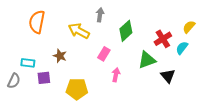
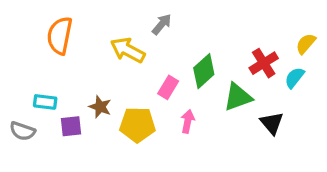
gray arrow: (100, 15) -> (162, 24), turned 32
green diamond: (126, 31) -> (204, 71), moved
brown star: (60, 56) -> (100, 107), moved
gray semicircle: (14, 81) -> (22, 131), turned 84
yellow pentagon: (77, 89) -> (137, 125), moved

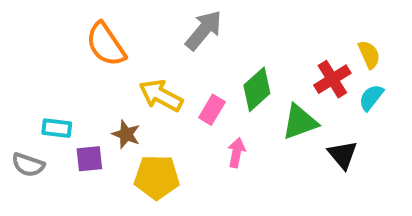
gray arrow: (162, 24) -> (204, 30), size x1.5
orange semicircle: (60, 36) -> (106, 44), moved, turned -45
yellow semicircle: (306, 44) -> (369, 55), moved, turned 115
yellow arrow: (128, 50) -> (161, 95), moved
yellow pentagon: (137, 125) -> (157, 177), moved

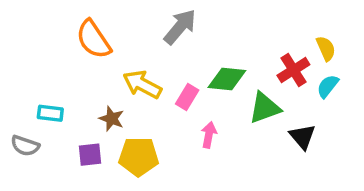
green diamond: (257, 89) -> (227, 79), turned 48
purple square: (89, 159) -> (90, 155), moved

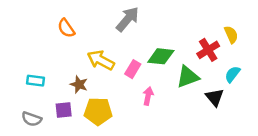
orange semicircle: (94, 39) -> (66, 28), size x0.7
cyan semicircle: (328, 86) -> (232, 74), moved
gray semicircle: (25, 146) -> (32, 119), moved

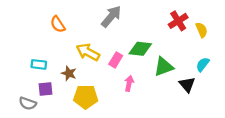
red cross: (208, 50) -> (178, 21), moved
cyan rectangle: (35, 81) -> (39, 64), moved
purple square: (64, 110) -> (45, 89), moved

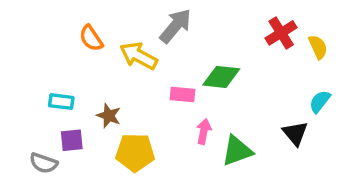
yellow arrow: (88, 52) -> (139, 56), moved
pink rectangle: (116, 60) -> (183, 94), turned 64
green triangle: (164, 67) -> (237, 151), moved

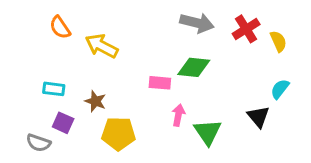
gray arrow: (176, 26) -> (197, 23), moved, turned 64
orange semicircle: (91, 38) -> (60, 27), moved
yellow arrow: (139, 56) -> (102, 46), moved
purple square: (72, 140) -> (63, 123), turned 30
green triangle: (237, 151) -> (208, 132), turned -44

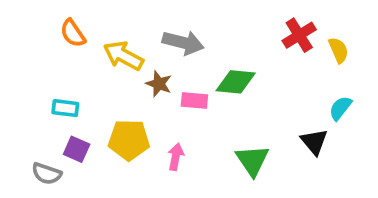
gray arrow: (197, 23) -> (183, 43), moved
brown star: (95, 101) -> (159, 84), moved
pink arrow: (178, 115) -> (176, 157), moved
yellow pentagon: (118, 134) -> (129, 140), moved

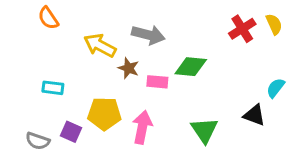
orange semicircle: (73, 33) -> (48, 18), moved
yellow semicircle: (338, 50) -> (274, 24), moved
black triangle: (314, 142) -> (254, 115), turned -30
purple square: (77, 149) -> (71, 132), moved
pink arrow: (176, 157) -> (142, 127), size x1.5

